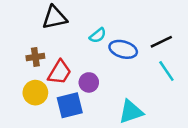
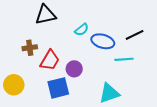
cyan line: (166, 71) -> (124, 59), moved, turned -60
yellow circle: (35, 93) -> (14, 85), moved

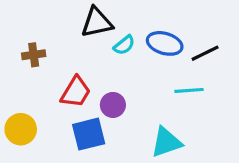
black triangle: (46, 15) -> (97, 22), moved
blue ellipse: (103, 41) -> (165, 43), moved
brown cross: (30, 48) -> (34, 55), moved

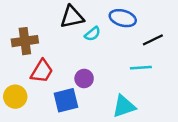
blue ellipse: (165, 43) -> (123, 18), moved
brown cross: (34, 55) -> (25, 41), size x1.5
red trapezoid: (76, 92) -> (42, 71), moved

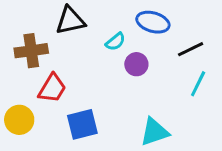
black triangle: (72, 17) -> (70, 21), moved
cyan line: (141, 68) -> (198, 84), moved, turned -60
purple circle: (84, 79) -> (136, 64), moved

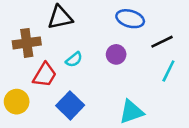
cyan semicircle: (115, 42) -> (74, 60), moved
blue square: (82, 124) -> (70, 105), turned -32

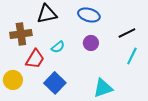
blue ellipse: (130, 19) -> (89, 15), moved

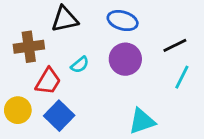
purple circle: (91, 43) -> (125, 59), size x1.5
blue square: (55, 83) -> (59, 116), moved

